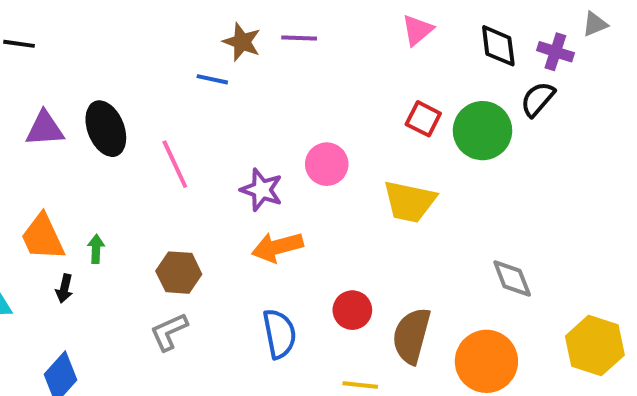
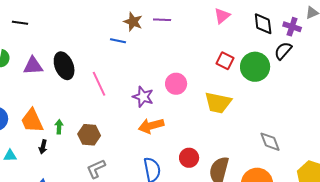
brown hexagon: (179, 273) -> (89, 135), moved

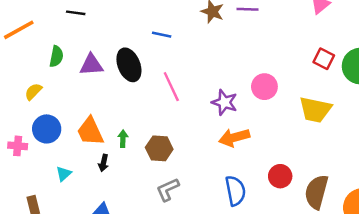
blue line: (118, 41) -> (162, 35), moved
cyan triangle: (10, 156) -> (64, 174), turned -40

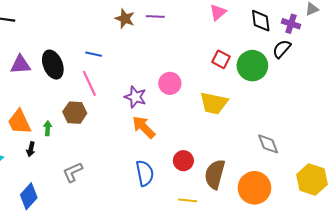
blue line: (162, 35) -> (94, 54), moved
orange arrow: (234, 137) -> (144, 127), turned 60
brown hexagon: (159, 148) -> (75, 113), moved
gray L-shape: (168, 189) -> (73, 172), moved

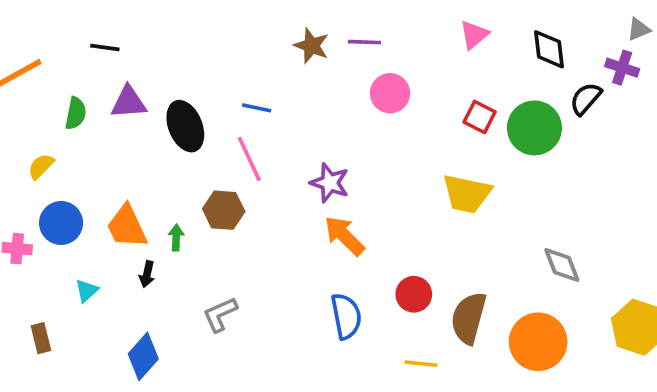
purple cross: (291, 24) -> (622, 68), moved
purple triangle: (20, 65) -> (129, 102), moved
pink circle: (170, 83) -> (390, 93), moved

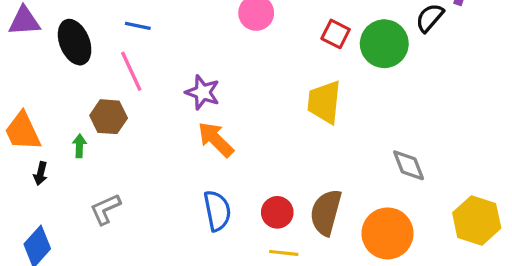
yellow trapezoid: (467, 194) -> (324, 102), turned 84
green arrow: (176, 238) -> (79, 146), moved
red circle: (414, 294) -> (277, 212), moved

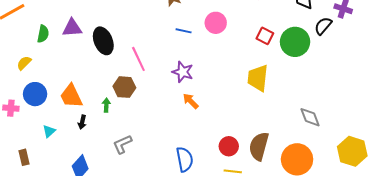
blue line: (138, 26) -> (184, 31), moved
orange arrow: (216, 139) -> (191, 101), size x0.7
blue semicircle: (217, 211) -> (185, 159), moved

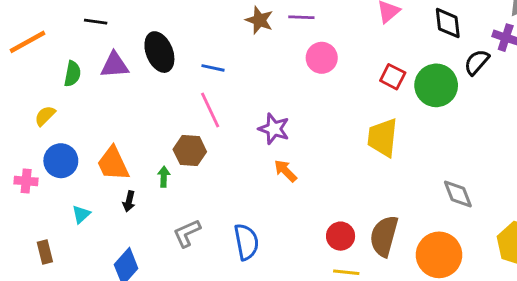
blue line: (184, 31) -> (213, 68), moved
black ellipse: (103, 41) -> (159, 52), moved
blue semicircle: (185, 159) -> (246, 242), moved

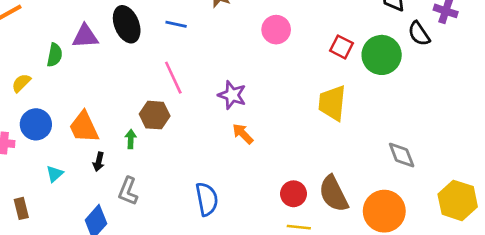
black semicircle: (477, 62) -> (419, 34), turned -75
blue line: (213, 68) -> (176, 24), moved
green semicircle: (72, 74) -> (55, 55), moved
gray L-shape: (187, 233) -> (128, 191), moved, turned -44
brown semicircle: (384, 236) -> (334, 194), turned -42

